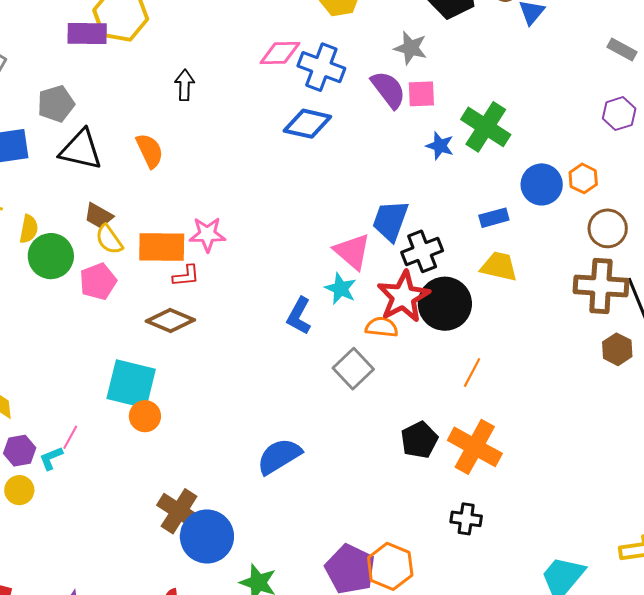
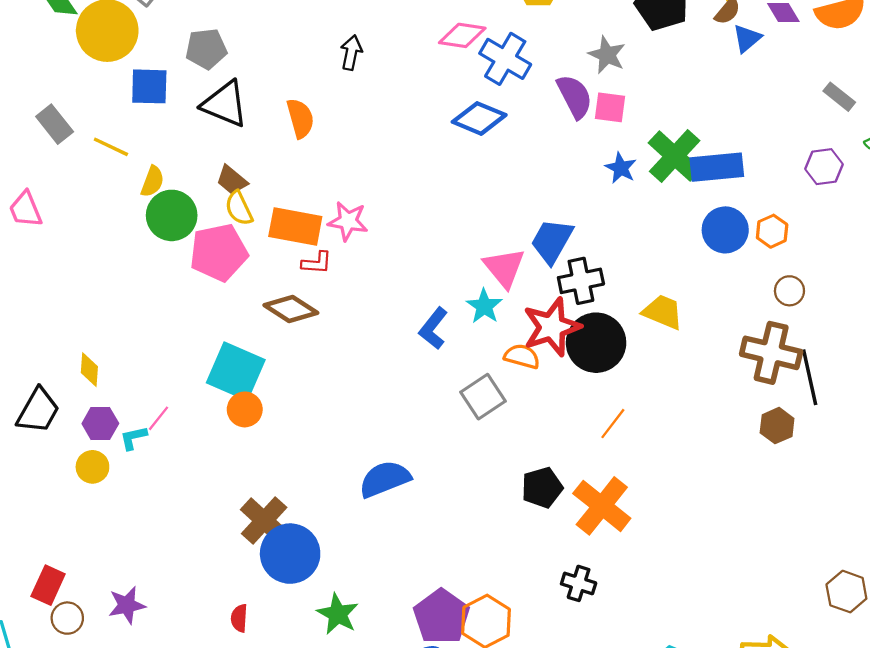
blue rectangle: (494, 218) -> (717, 167), moved, size x1.6
brown circle: (608, 228) -> (789, 291), size x0.7
pink pentagon: (98, 282) -> (219, 252), size x1.4

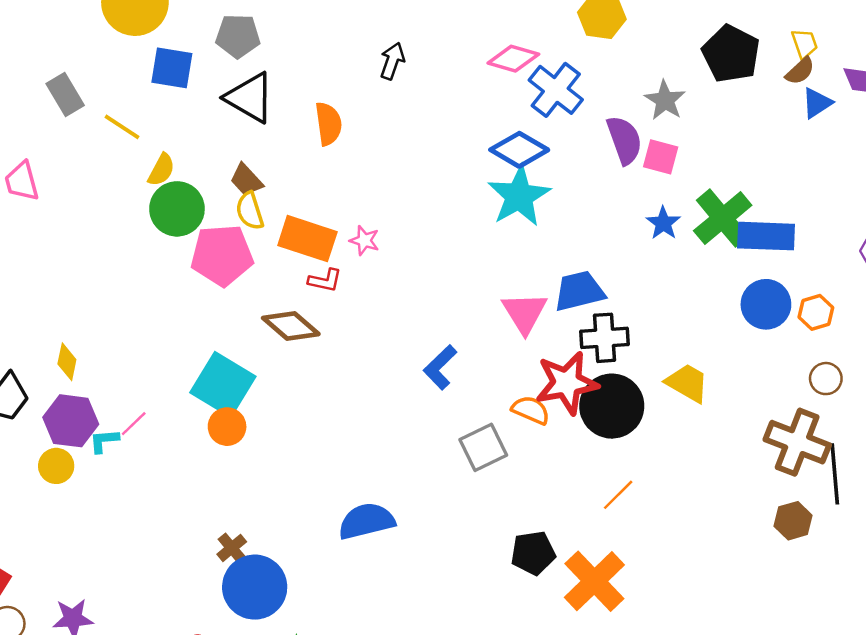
pink star: (348, 221) -> (364, 240), size x0.7
blue trapezoid: (552, 241) -> (579, 291), turned 39
cyan star: (484, 306) -> (519, 196), moved, size x1.6
purple hexagon: (100, 424) -> (71, 421), size x1.4
brown cross: (264, 520) -> (232, 548), size x0.6

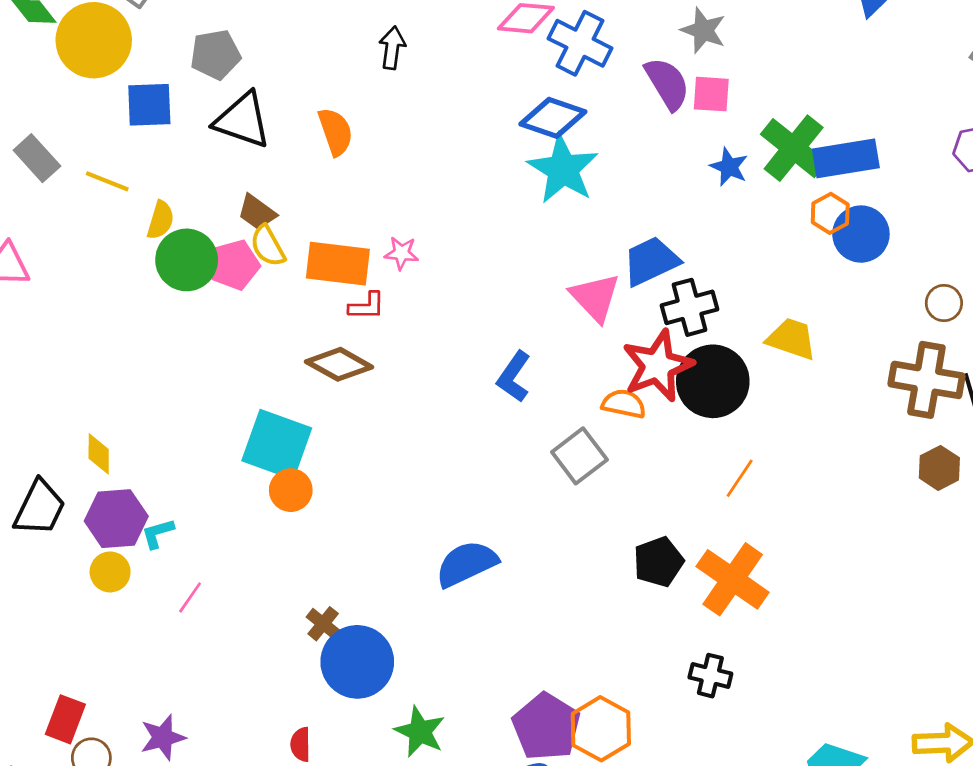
pink pentagon: (222, 255) -> (234, 265), moved, size x0.7
orange hexagon: (816, 312) -> (830, 213), moved
pink line: (134, 424) -> (190, 597), moved

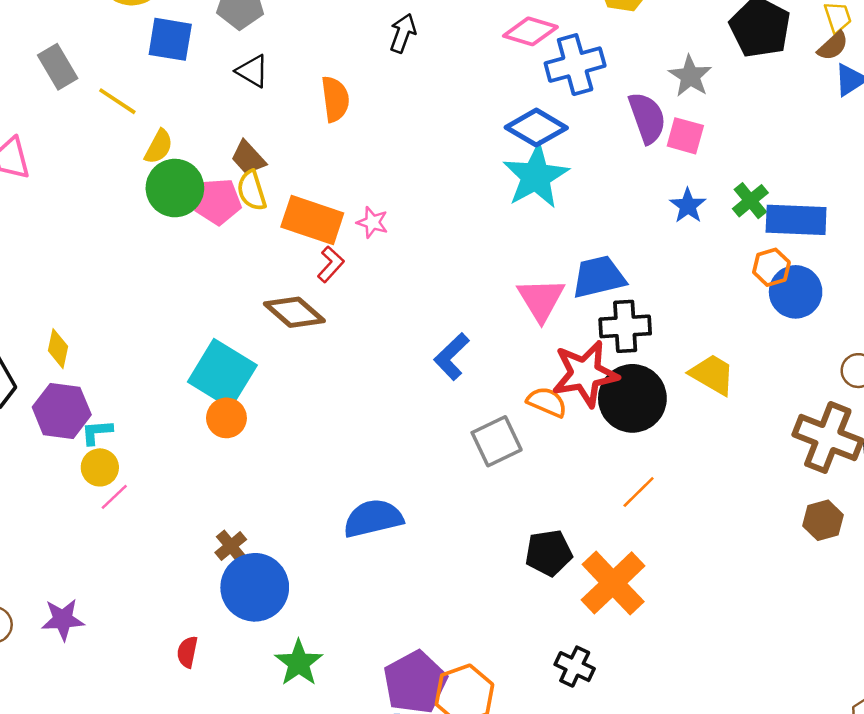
blue cross: (580, 43) -> (575, 65), turned 36
black triangle: (242, 120) -> (252, 71), size x0.6
green cross: (794, 148) -> (750, 201), size x0.6
red L-shape: (367, 306) -> (331, 264), turned -60
yellow circle: (110, 572) -> (100, 467), moved

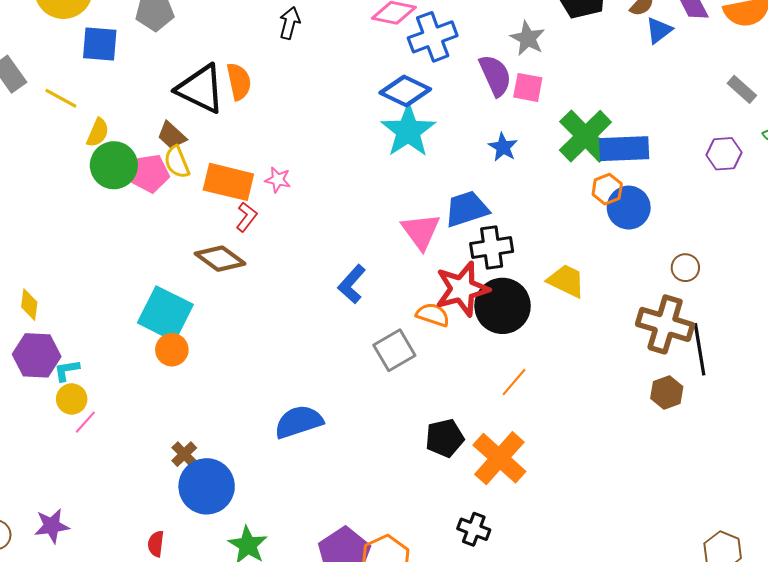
black triangle: (252, 71) -> (201, 89), moved, size x1.8
green cross: (750, 201) -> (585, 136), size x1.8
blue star: (688, 206) -> (503, 147), moved

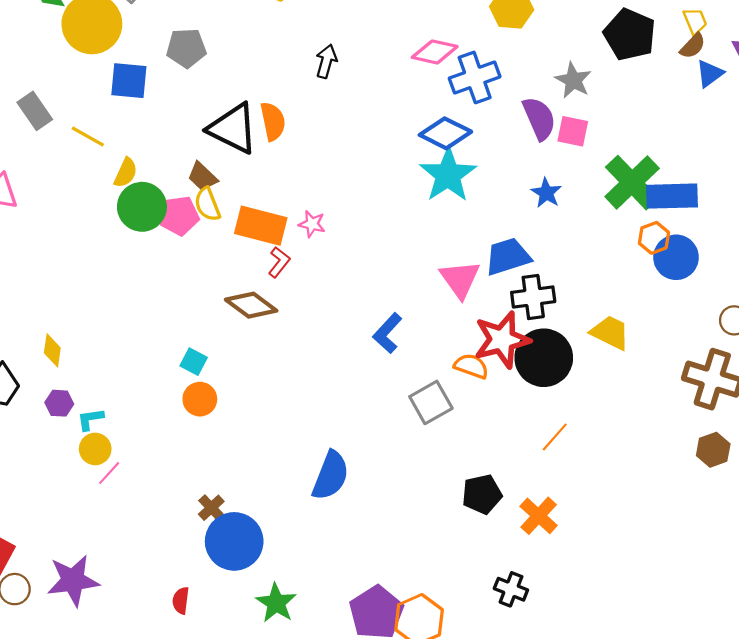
cyan square: (165, 314) -> (194, 362), size x0.5
purple hexagon: (37, 355) -> (59, 403), size x0.6
blue semicircle: (299, 422) -> (331, 476), turned 129
orange cross: (499, 458) -> (539, 516), size x0.7
purple star: (52, 526) -> (73, 580), size x1.4

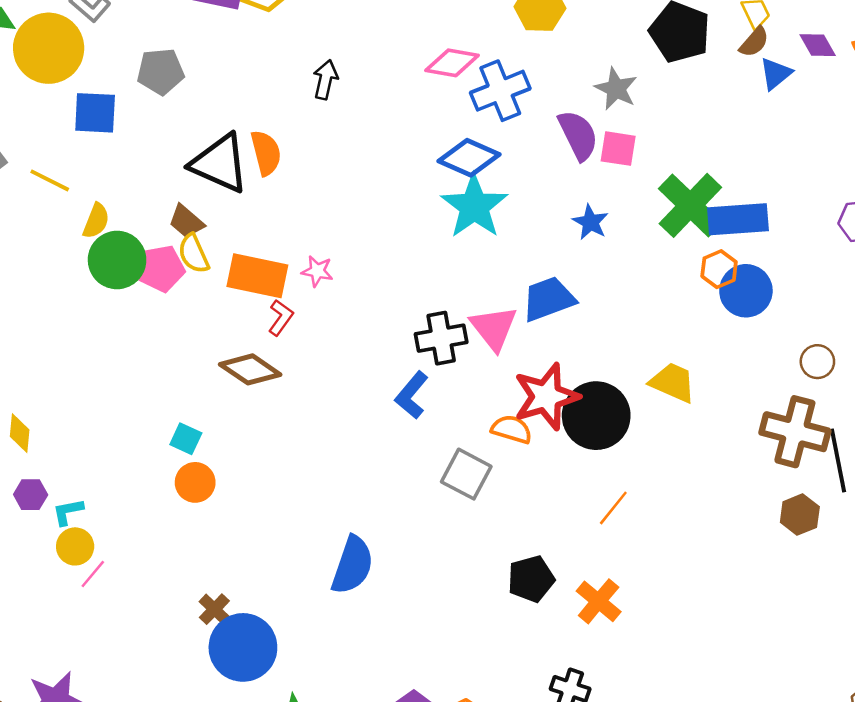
black cross: (533, 297) -> (441, 338), moved
gray square: (431, 402) -> (466, 474), turned -30

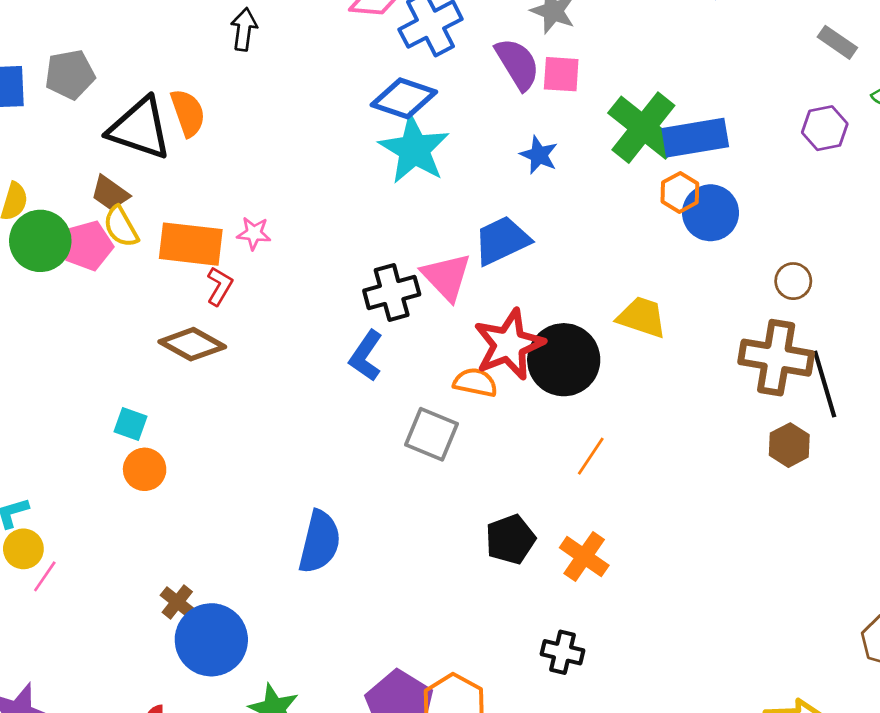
gray pentagon: (161, 71) -> (70, 75), moved

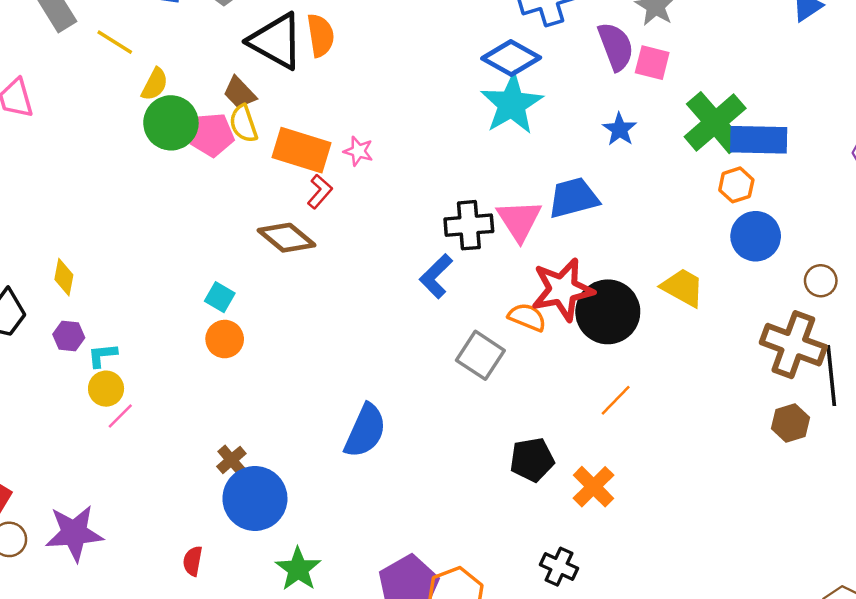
blue circle: (711, 213) -> (756, 236), moved

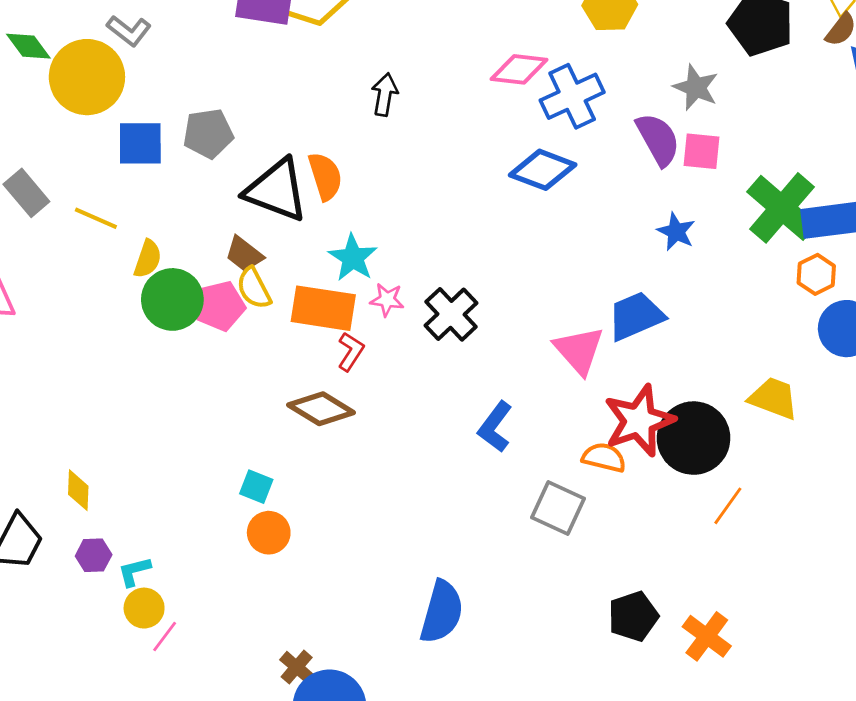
cyan star: (512, 104) -> (353, 258), moved, size x0.7
black cross: (469, 225) -> (451, 314), moved, turned -30
orange line: (616, 400) -> (728, 506), moved

